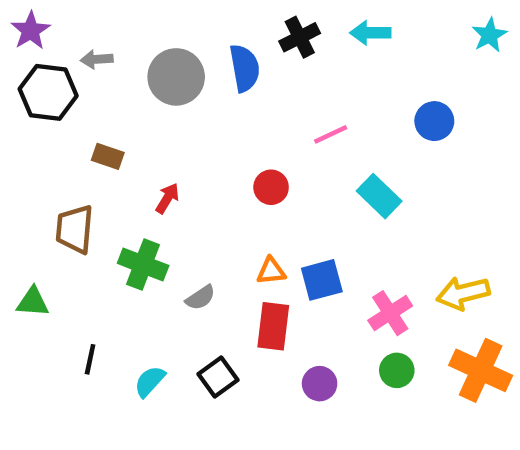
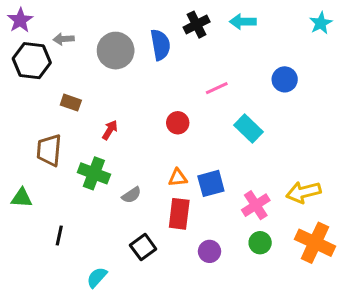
cyan semicircle: (150, 381) -> (97, 277), moved

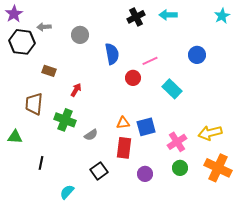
blue semicircle: (160, 45) -> (112, 54), moved
gray circle: (116, 51) -> (80, 35), size x0.7
red circle: (178, 123) -> (133, 78), moved

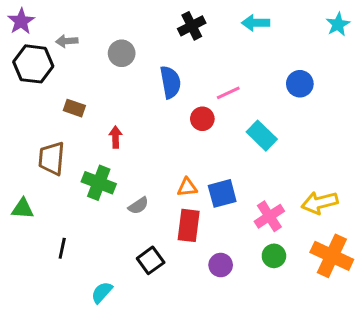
black cross: (136, 17) -> (192, 26), moved
red arrow: (76, 90) -> (116, 137), turned -32

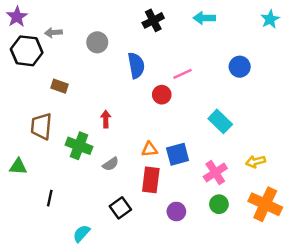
cyan rectangle: (262, 136) -> (220, 121), moved
red arrow: (116, 137) -> (106, 119), moved
yellow arrow: (320, 203) -> (255, 162), size x0.7

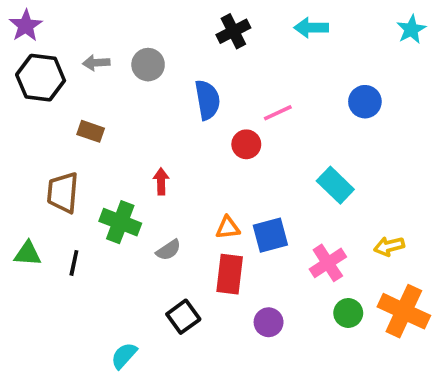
gray arrow: (53, 33) -> (96, 63), moved
black line: (50, 198) -> (74, 263), moved
green circle: (219, 204) -> (348, 313), moved

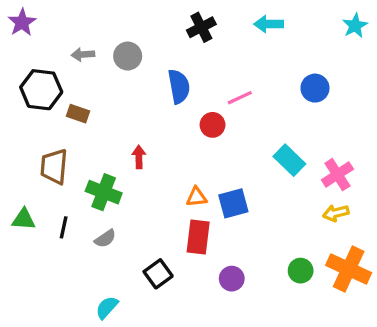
black hexagon: (41, 78) -> (41, 90), moved
gray semicircle: (168, 250) -> (105, 239), moved
pink cross: (328, 263) -> (337, 175), moved

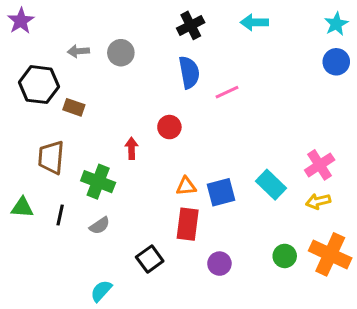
blue semicircle: (179, 86) -> (189, 72), moved
blue circle: (315, 88) -> (336, 62), moved
red circle: (213, 125) -> (169, 127), moved
cyan rectangle: (289, 160) -> (271, 185), moved

